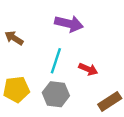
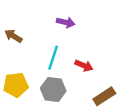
purple arrow: (69, 24) -> (66, 22), size x0.7

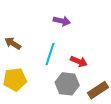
brown arrow: (13, 36) -> (13, 43), moved
gray hexagon: (53, 89) -> (67, 84), moved

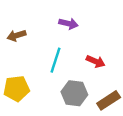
brown arrow: (13, 43) -> (17, 35), moved, turned -49
red arrow: (79, 61) -> (96, 61), moved

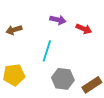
red arrow: (96, 61) -> (84, 29), moved

